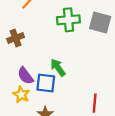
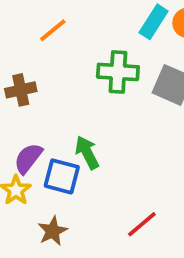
purple semicircle: (25, 76) -> (28, 158), turned 66
red line: (95, 103) -> (142, 224), turned 36

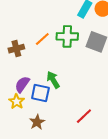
orange line: (53, 30) -> (42, 39), moved

